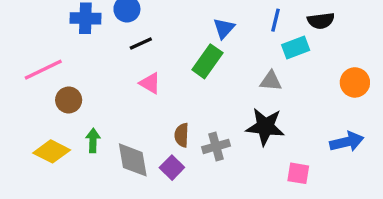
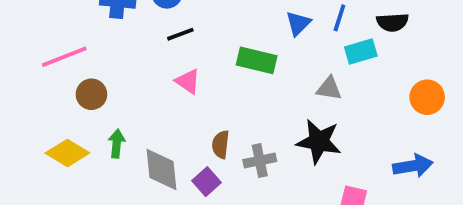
blue triangle: (224, 28) -> (298, 23), moved
green rectangle: (207, 61) -> (257, 60), turned 64

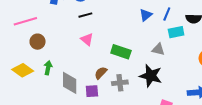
green rectangle: (257, 60) -> (121, 52), moved
brown semicircle: (221, 144) -> (101, 73), turned 32
purple square: (207, 182) -> (92, 91), turned 32

